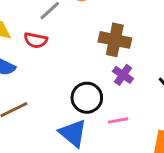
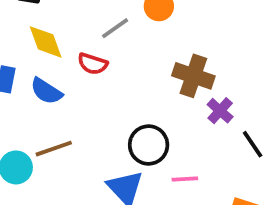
purple cross: (123, 75) -> (220, 111), moved

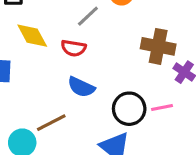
blue semicircle: (46, 91) -> (81, 87), moved
pink line: (185, 179) -> (162, 107), moved

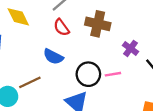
brown cross: (158, 46) -> (98, 24), moved
red semicircle: (73, 48) -> (61, 27), moved, turned 42

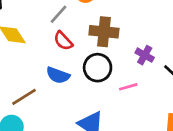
black circle: (88, 74) -> (98, 68), moved
brown line: (30, 82) -> (24, 97), moved

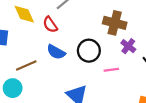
brown cross: (104, 32) -> (115, 23), moved
red semicircle: (63, 41) -> (50, 25), moved

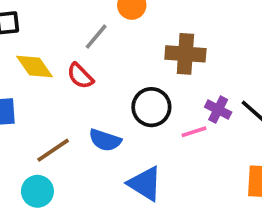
purple cross: (128, 46) -> (218, 110), moved
blue semicircle: (56, 52) -> (105, 140), moved

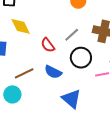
gray line: (96, 37) -> (72, 35), moved
red semicircle: (80, 76) -> (48, 45), moved

